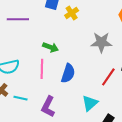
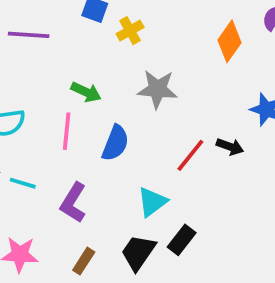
gray star: (101, 42) -> (157, 89), moved

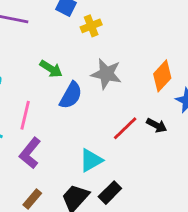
orange diamond: (230, 41) -> (162, 76), moved
pink line: (67, 131) -> (25, 115), moved
blue semicircle: (115, 143) -> (71, 95), moved

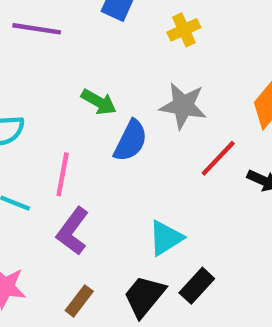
yellow cross: (91, 26) -> (184, 30), moved
red line: (125, 128) -> (218, 158), moved

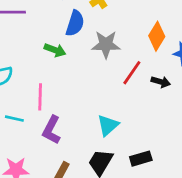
blue semicircle: (131, 141) -> (75, 23), moved
black rectangle: (197, 286) -> (141, 159), moved, turned 40

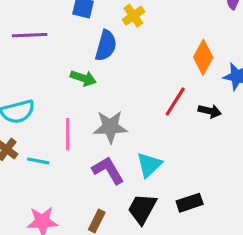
gray star: (106, 44) -> (110, 127), moved
purple L-shape: (51, 130) -> (108, 170), moved, turned 124

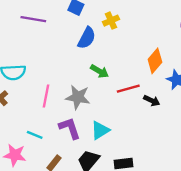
green arrow: (83, 78) -> (100, 71), moved
red line: (175, 101) -> (128, 89), turned 30
cyan line: (38, 161) -> (35, 135), moved

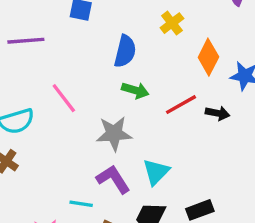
yellow cross: (111, 21) -> (172, 23), moved
blue semicircle: (87, 38) -> (125, 51), moved
pink line: (46, 96) -> (64, 98), moved, turned -35
cyan line: (35, 135) -> (81, 204), moved

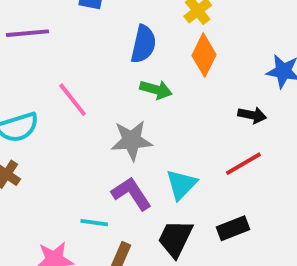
orange diamond: (208, 57) -> (204, 55), moved
red line: (181, 105) -> (243, 164), moved

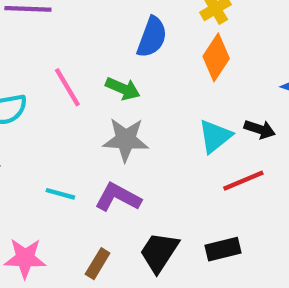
green arrow: (156, 90) -> (123, 89), moved
cyan triangle: (181, 184) -> (215, 136), moved
purple L-shape: (131, 194) -> (118, 197), turned -36
cyan line: (94, 223) -> (60, 194), moved

